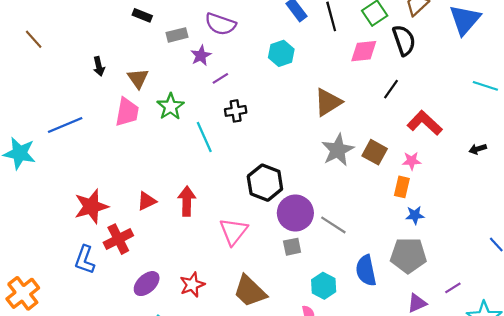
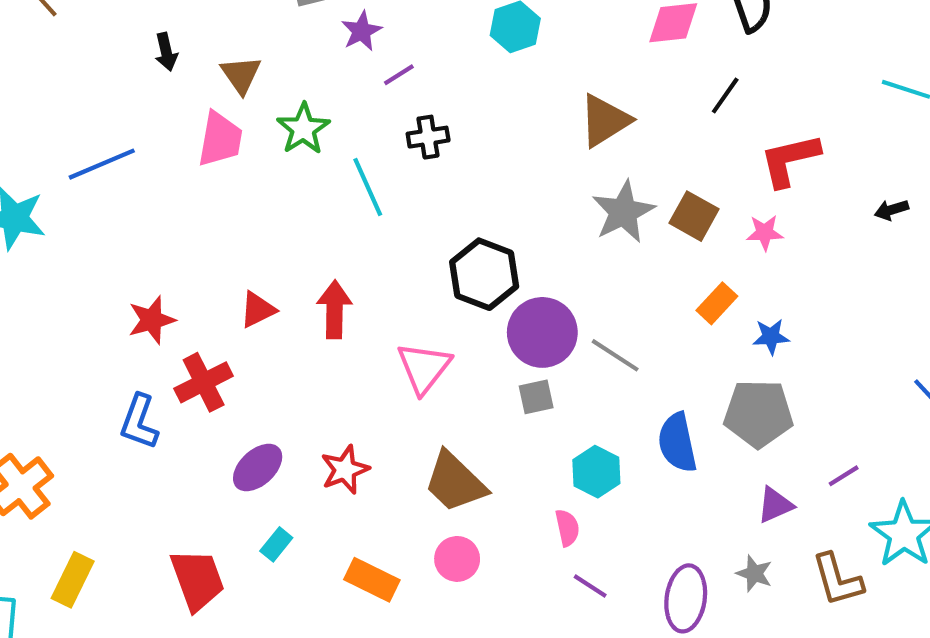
red L-shape: (425, 123) -> (790, 160), turned -56
orange rectangle: (402, 187) -> (717, 303), moved, turned 30
red star: (91, 206) -> (152, 320), size x0.7

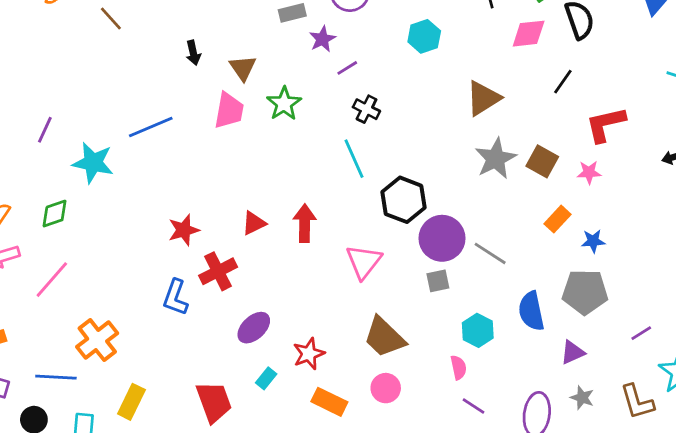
black cross: (428, 137) -> (366, 109), turned 36
cyan line: (368, 187) -> (354, 159), moved
red star: (345, 470) -> (309, 354), moved
purple triangle: (775, 505) -> (573, 352), moved

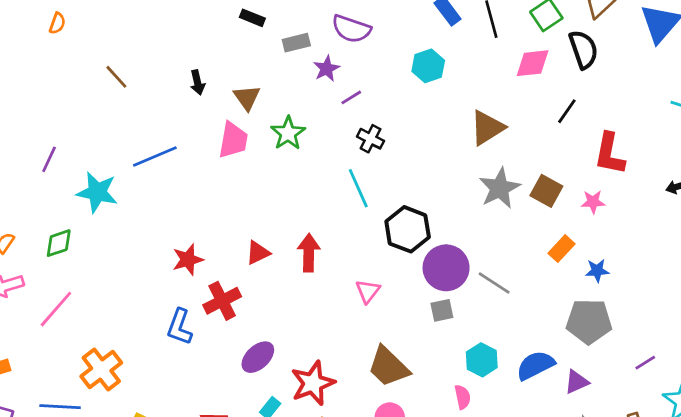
brown line: (111, 18) -> (116, 77), moved
red L-shape: (606, 124) -> (610, 154), turned -66
pink triangle: (364, 262) -> (368, 291), size x0.7
blue semicircle: (531, 311) -> (535, 365), moved, turned 75
red star: (309, 354) -> (313, 383), size x1.4

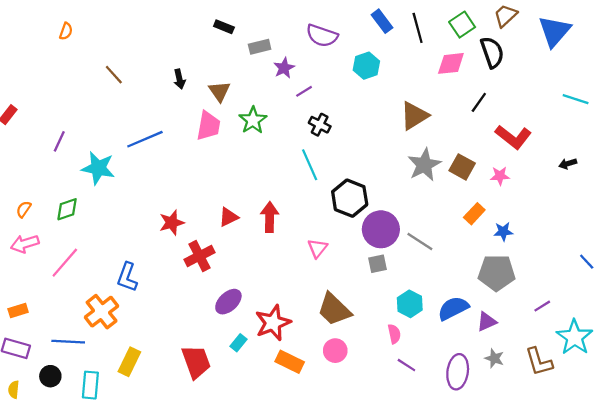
purple semicircle: (351, 29) -> (322, 36), moved
red L-shape: (610, 154) -> (513, 137), turned -63
blue L-shape: (180, 327) -> (127, 277), moved

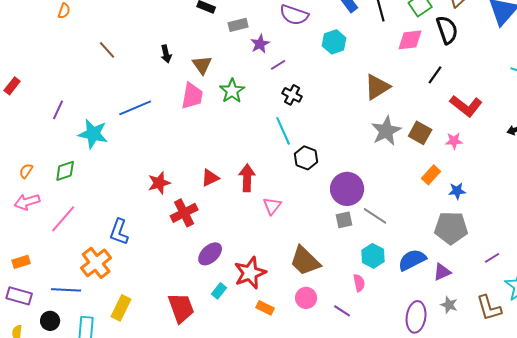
black hexagon: (350, 198) -> (306, 158), moved, size x0.7
gray line: (420, 242) -> (375, 216), moved
pink triangle: (317, 248) -> (272, 206), moved
orange rectangle: (290, 362) -> (265, 308), size x0.7
purple line: (406, 365) -> (342, 311), moved

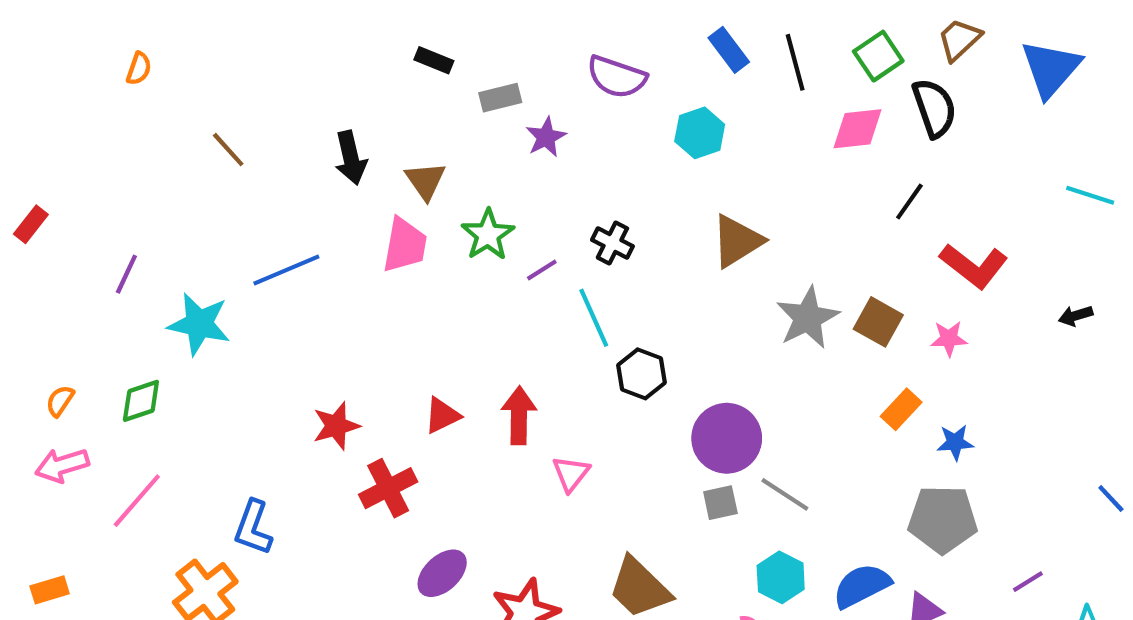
black arrow: (166, 54) -> (351, 158), size x1.4
purple line: (278, 65) -> (542, 270), moved
brown triangle: (377, 87) -> (737, 241), moved

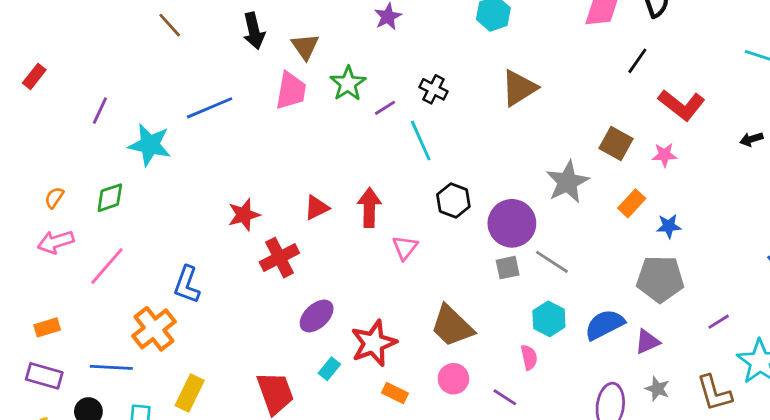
gray star: (808, 318) -> (568, 182), moved
black hexagon: (642, 374) -> (453, 201), moved

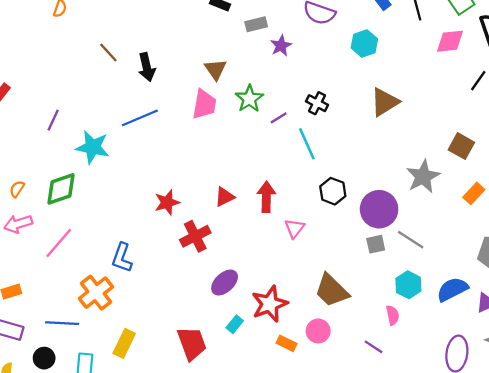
black arrow: (254, 31) -> (147, 67), moved
green diamond: (110, 198) -> (61, 189), size x1.4
pink circle: (453, 379) -> (318, 331), moved

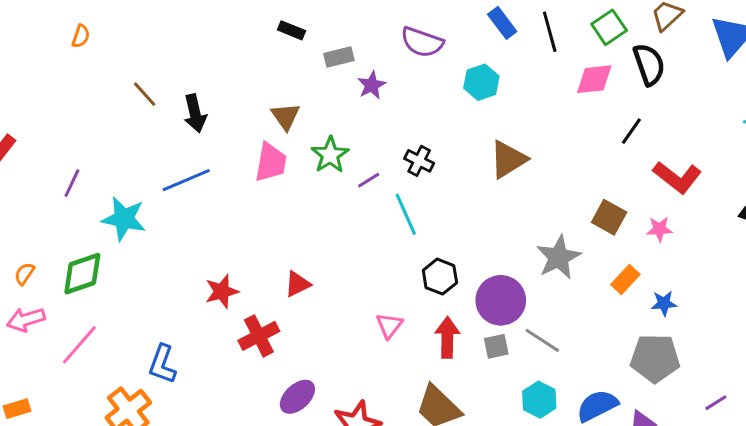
red arrow: (266, 197) -> (447, 337), moved

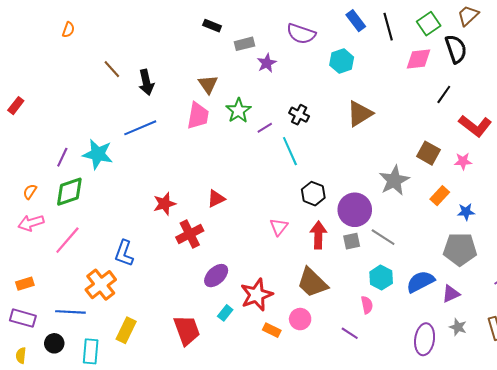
purple line: (72, 183) -> (62, 157), moved

